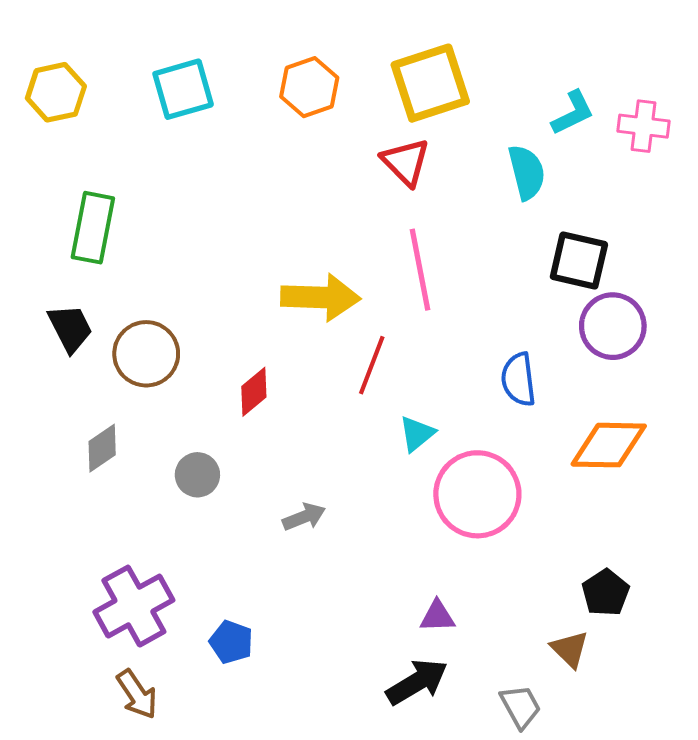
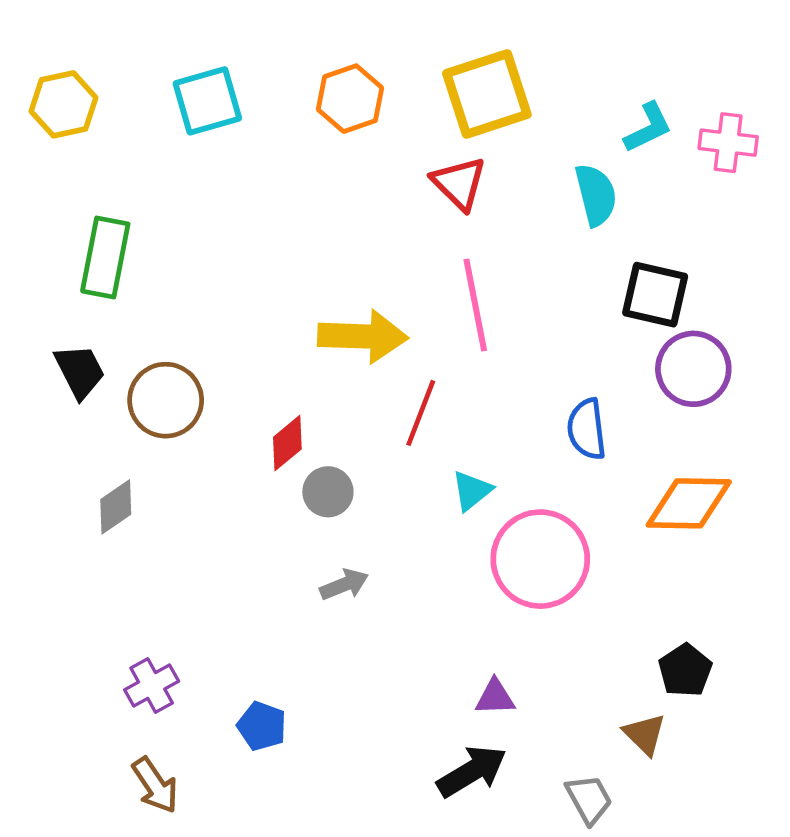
gray circle: (197, 475) -> (328, 492), moved
purple cross: (134, 606) -> (152, 685), size x0.6

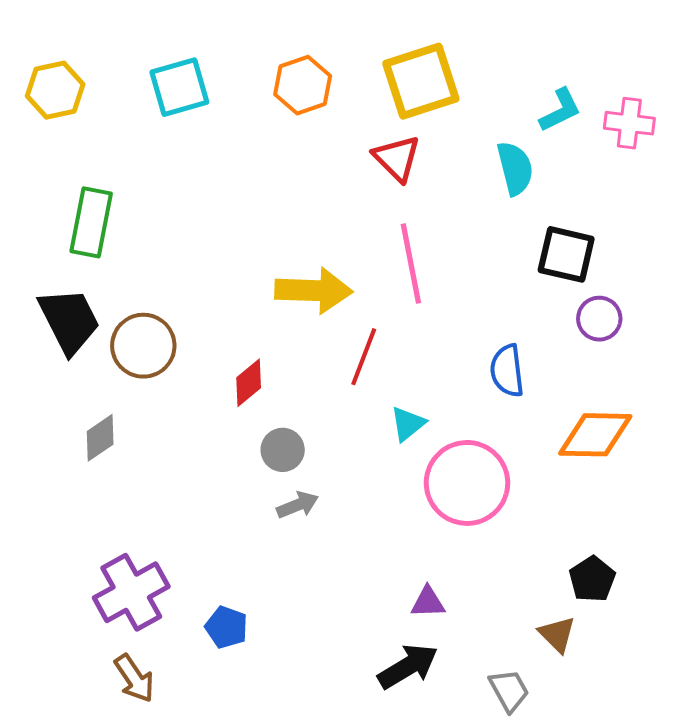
purple circle: (693, 369) -> (599, 319), size x0.7
black trapezoid: (80, 371) -> (69, 321), size x1.4
gray circle: (328, 492) -> (283, 450), moved
purple cross: (152, 685) -> (131, 592), size x1.6

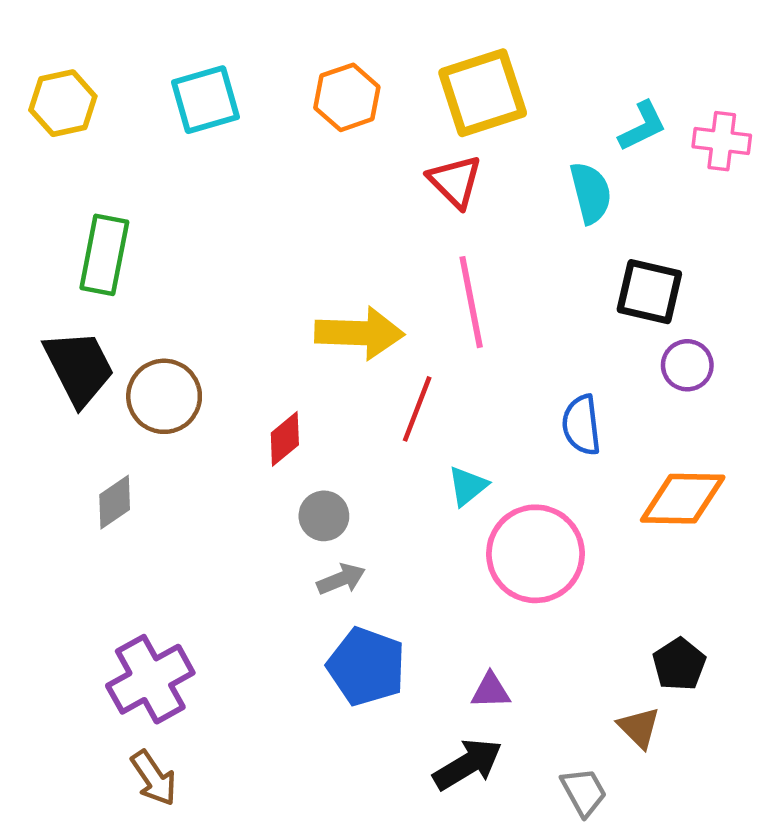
blue pentagon: (226, 627) -> (366, 667), moved, size x1.6

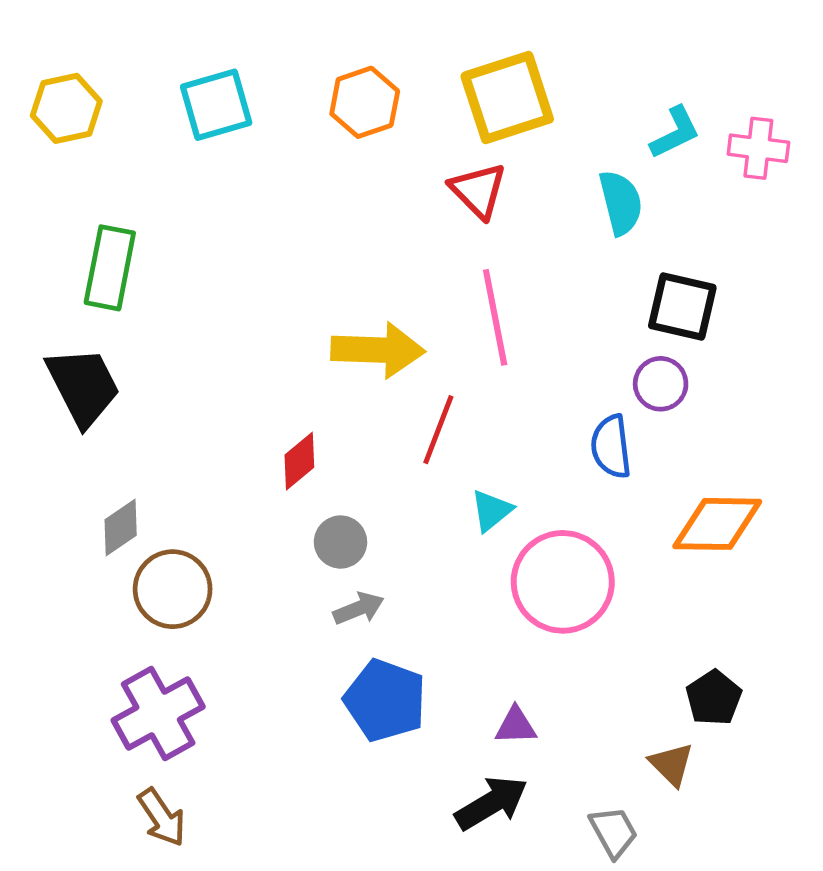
purple circle: (687, 365) -> (661, 384), moved
brown circle: (164, 396) -> (173, 589), moved

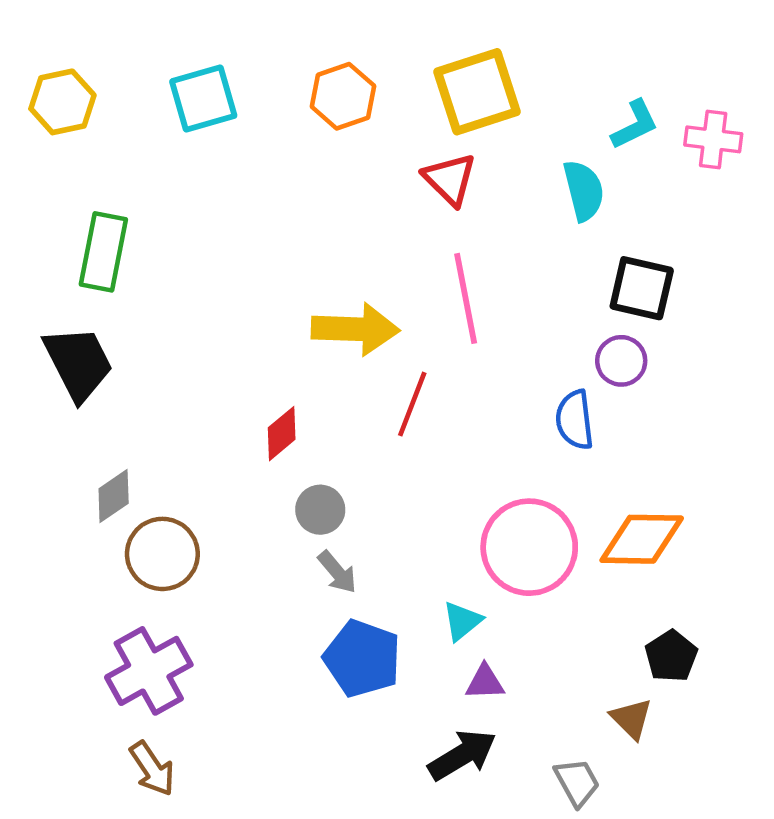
cyan triangle: (491, 511) -> (462, 621), moved
orange diamond: (717, 524) -> (642, 539), moved
gray arrow: (359, 608) -> (337, 572), turned 72

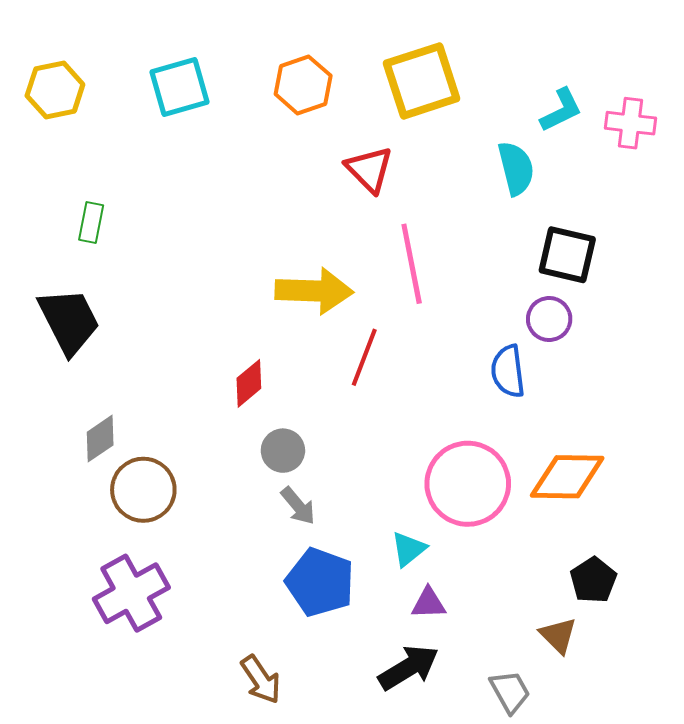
red triangle: (450, 179) -> (369, 169), moved
green rectangle: (103, 252) -> (91, 223), size x0.6
brown arrow: (152, 769) -> (261, 680), moved

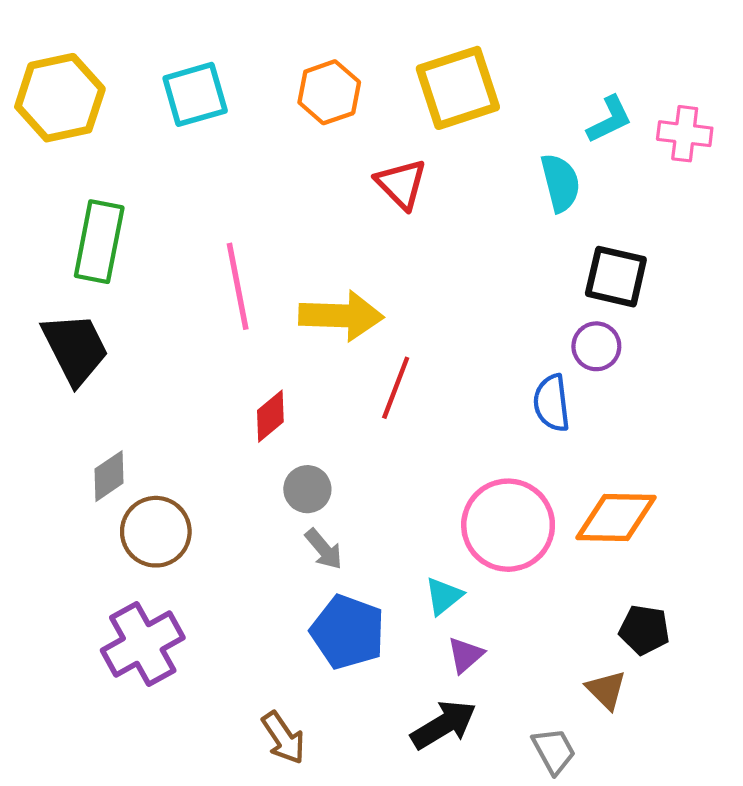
yellow hexagon: (55, 90) -> (60, 98), size x1.4
green rectangle: (91, 223) -> (99, 242), size x1.8
pink line: (412, 264) -> (238, 286), moved
black pentagon: (593, 580) -> (644, 630), turned -30
purple triangle: (429, 603) -> (466, 655), turned -39

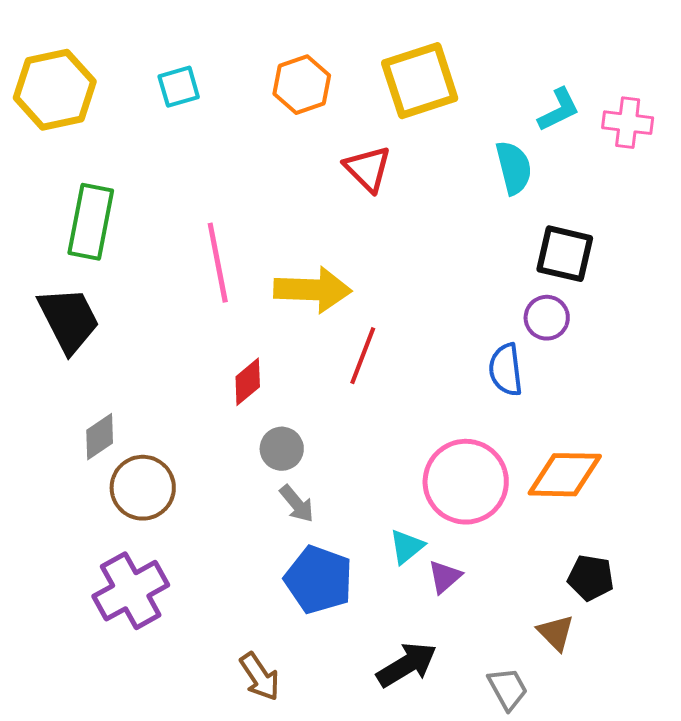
cyan square: (195, 94) -> (179, 87), size x0.7
purple triangle: (466, 655) -> (445, 577), moved

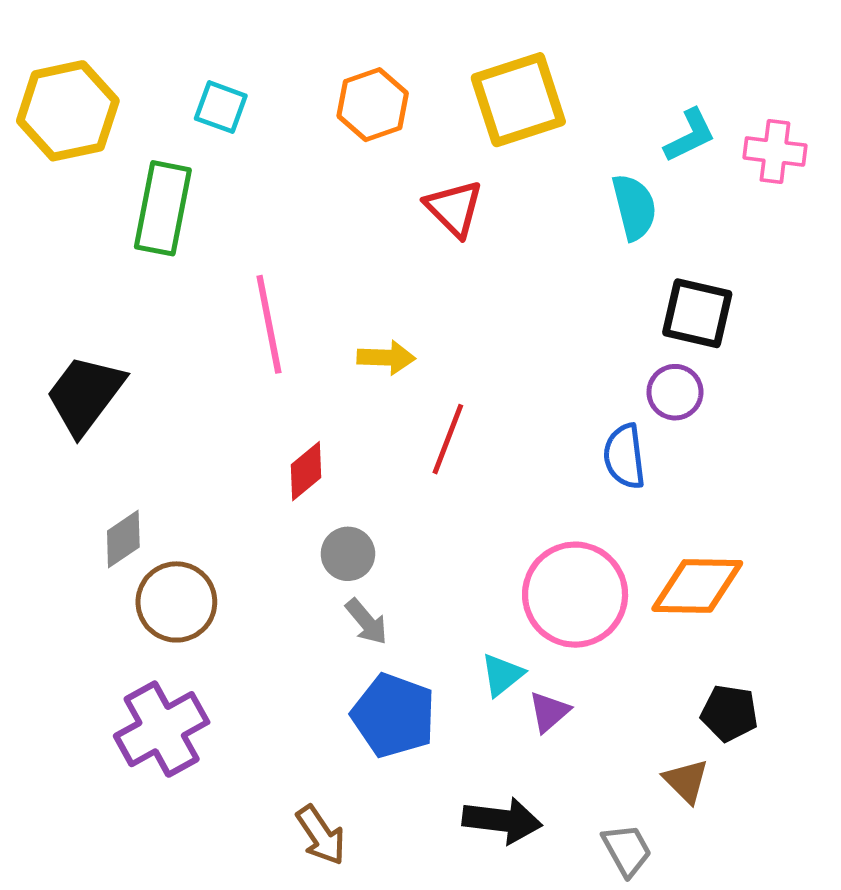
cyan square: (179, 87) -> (221, 107), turned 36
green rectangle: (91, 222) -> (163, 208), moved
yellow arrow: (313, 290) -> (386, 358), size x0.6
black trapezoid: (69, 320) -> (85, 395), turned -116
black arrow: (407, 665) -> (502, 820), turned 38

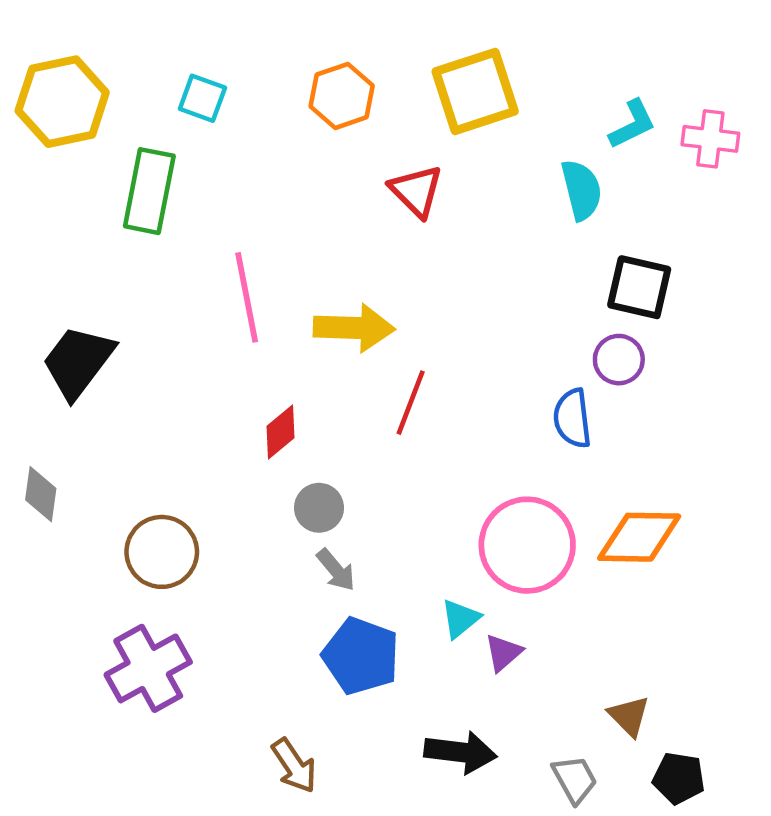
yellow arrow: (386, 358) -> (354, 328), size x1.5
gray diamond: (123, 539) -> (41, 494), moved, turned -48
black pentagon: (729, 713) -> (679, 778), moved

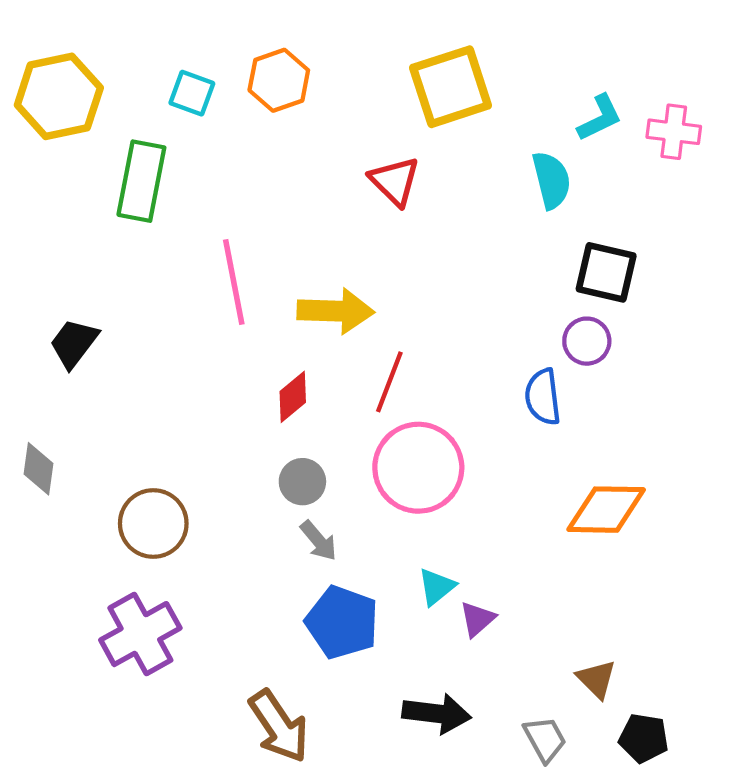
orange hexagon: (342, 96) -> (279, 80), moved
black trapezoid: (78, 362) -> (74, 343), size x0.7
red diamond: (281, 432) -> (293, 397), moved
pink circle: (527, 545) -> (418, 468), moved
brown arrow: (294, 766) -> (279, 726), size x1.4

